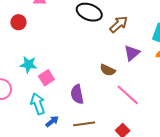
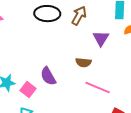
purple semicircle: (77, 94) -> (48, 76), moved
pink line: (128, 95) -> (98, 88), moved

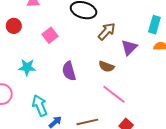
brown arrow: (79, 16) -> (107, 31), moved
pink square: (28, 90) -> (50, 35), moved

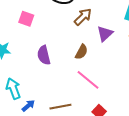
pink square: (50, 35) -> (26, 19), turned -35
brown semicircle: (106, 66) -> (81, 52), turned -84

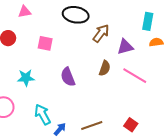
purple triangle: (105, 34) -> (125, 47), turned 36
pink line: (88, 80) -> (135, 76), moved

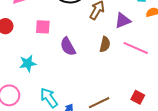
purple semicircle: (68, 77) -> (68, 47), moved

